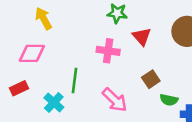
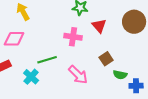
green line: (75, 81) -> (47, 60), turned 66

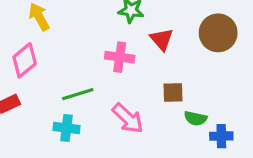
pink diamond: (14, 39) -> (25, 60), turned -40
brown square: (106, 59) -> (173, 93), turned 32
cyan cross: (31, 77) -> (67, 128), moved, turned -35

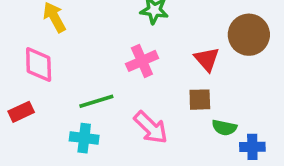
red triangle: (162, 39) -> (207, 59), moved
pink cross: (120, 57) -> (142, 61), turned -32
pink diamond: (25, 60) -> (39, 64), turned -52

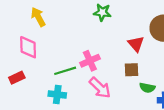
pink cross: (142, 61) -> (90, 61), moved

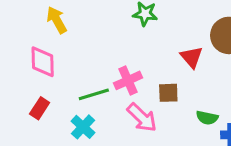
brown square: (132, 70) -> (168, 93), moved
red rectangle: (17, 78) -> (40, 108), moved, turned -32
cyan cross: (57, 94) -> (83, 127), turned 36

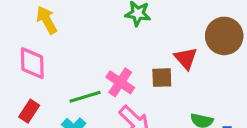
pink cross: (128, 80) -> (120, 82), turned -32
brown square: (168, 93) -> (162, 78), moved

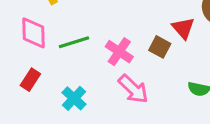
brown square: (162, 78) -> (160, 47), turned 30
green line: (85, 97) -> (74, 42), moved

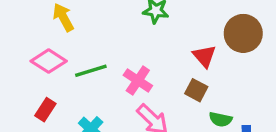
pink diamond: (33, 33) -> (49, 61), turned -56
brown square: (160, 47) -> (196, 90), moved

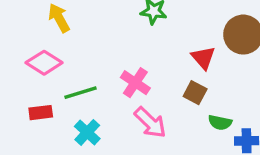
green line: (91, 71) -> (81, 93), moved
red rectangle: (45, 110) -> (41, 113), turned 50

